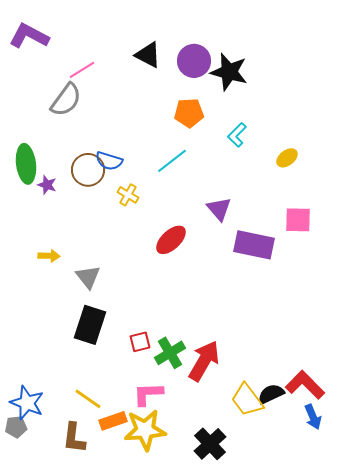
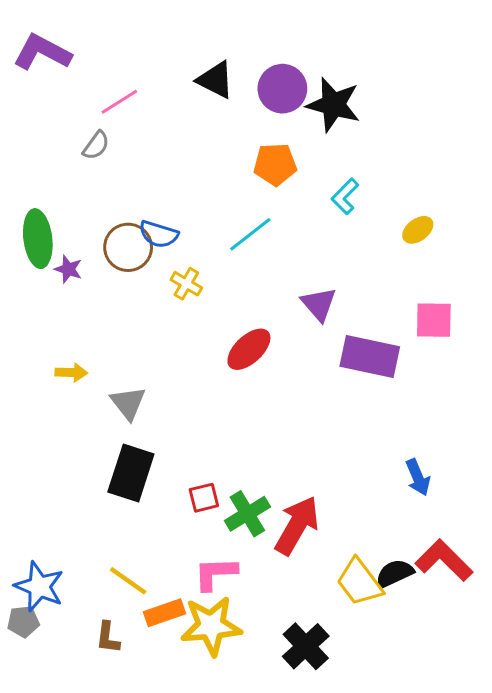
gray semicircle: (66, 100) -> (96, 145), size x0.6
blue arrow: (313, 417) -> (418, 477), moved
brown L-shape: (74, 438) -> (108, 638), size x0.7

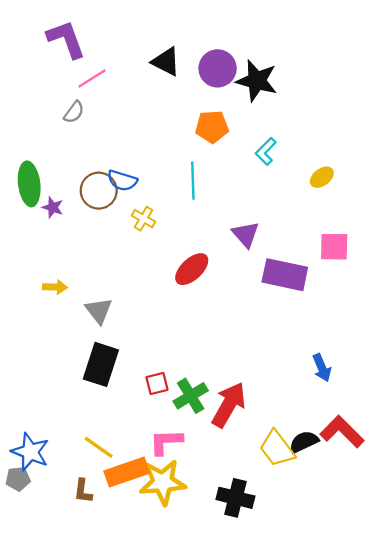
purple L-shape: (42, 52) -> (66, 39), moved, turned 42
cyan line: (250, 234) -> (193, 181), turned -54
orange rectangle: (164, 613) -> (127, 472), size x1.4
black cross: (306, 646) -> (235, 498), turned -33

